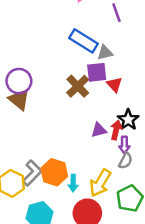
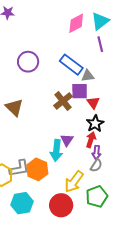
purple circle: (19, 81) -> (28, 62), moved
black star: (128, 120) -> (95, 123), moved
purple triangle: (99, 130) -> (67, 140), moved, turned -48
gray L-shape: (32, 173) -> (19, 168), turned 30
cyan arrow: (73, 183) -> (56, 150), moved, size x1.5

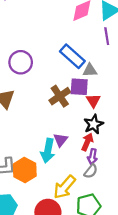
purple circle: (28, 62) -> (21, 62), moved

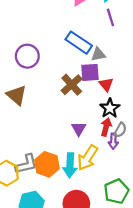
cyan arrow: (48, 151) -> (70, 165), moved
gray semicircle: (91, 171) -> (120, 130), moved
yellow arrow: (64, 187) -> (88, 158), moved

